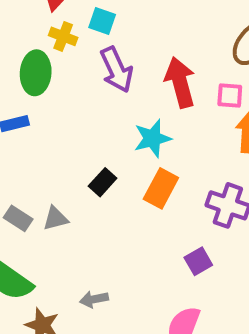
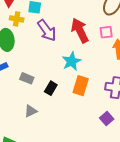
gray rectangle: (18, 218) -> (27, 78), moved

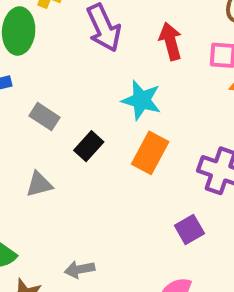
red arrow: (80, 30) -> (171, 41), size x0.7
cyan star: (72, 61) -> (141, 100), turned 30

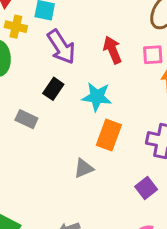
black rectangle: (89, 146) -> (53, 89), moved
gray triangle: (39, 184) -> (84, 168), moved

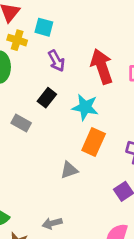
purple arrow: (61, 47) -> (56, 61), size x0.7
red arrow: (112, 50) -> (102, 66), size x1.4

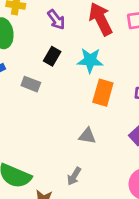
gray triangle: (69, 170) -> (87, 136), moved, turned 36
gray arrow: (52, 223) -> (74, 176), turned -36

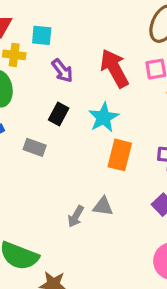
cyan star: (90, 60) -> (104, 117), turned -30
gray arrow: (74, 176) -> (76, 216), moved

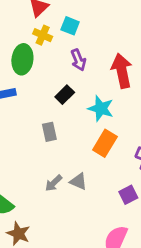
cyan star: (104, 117) -> (101, 108), turned 30
gray rectangle: (35, 147) -> (49, 132), moved, turned 42

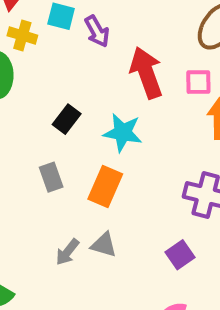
purple arrow: (78, 60) -> (97, 31), moved
orange rectangle: (105, 143) -> (105, 186), moved

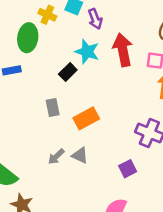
cyan star: (123, 133) -> (87, 52), moved
orange rectangle: (105, 186) -> (86, 118), turned 30

